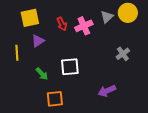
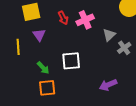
gray triangle: (107, 17) -> (109, 35), moved
purple triangle: (38, 41) -> (39, 35), turned -32
orange square: (55, 99) -> (47, 88), moved

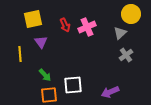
gray triangle: (109, 35) -> (120, 33), moved
white square: (71, 61) -> (73, 85), moved

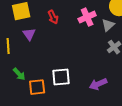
pink cross: (87, 27) -> (87, 17), moved
green arrow: (45, 75) -> (19, 74), moved

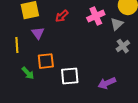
red arrow: (53, 17) -> (62, 16), turned 72
orange square: (37, 87) -> (46, 61), moved

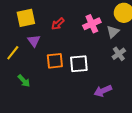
yellow line: (17, 45) -> (13, 53), turned 42
orange square: (46, 61) -> (55, 61), moved
white square: (70, 76) -> (79, 64), moved

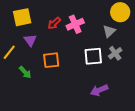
pink cross: (92, 24) -> (75, 24), moved
white square: (79, 64) -> (93, 56), moved
green arrow: (24, 81) -> (25, 72), moved

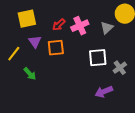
gray triangle: (109, 31) -> (107, 28), moved
gray cross: (115, 53) -> (120, 68), moved
orange square: (51, 60) -> (56, 48), moved

